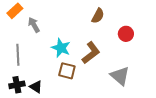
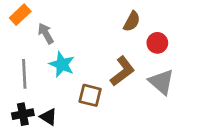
red circle: (126, 34) -> (157, 43), moved
cyan star: (61, 48) -> (62, 64), moved
gray triangle: (120, 76) -> (161, 82), moved

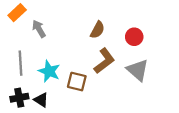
brown semicircle: (132, 21) -> (97, 30), moved
cyan star: (62, 64) -> (49, 71), moved

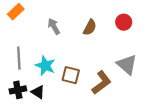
gray arrow: (39, 29) -> (54, 26), moved
red circle: (134, 37) -> (124, 22), moved
brown L-shape: (104, 61) -> (101, 83), moved

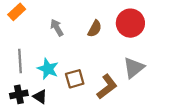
red circle: (124, 22) -> (130, 23), size x1.6
gray triangle: (127, 65) -> (134, 68), turned 40
brown square: (71, 75) -> (75, 79), turned -30

